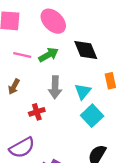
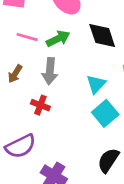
gray arrow: (55, 87) -> (50, 71), moved
red cross: (37, 112) -> (40, 105), turned 35

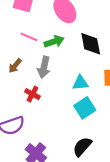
cyan triangle: (96, 84) -> (80, 83), turned 35

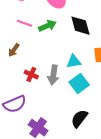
gray arrow: (44, 67) -> (53, 75), moved

